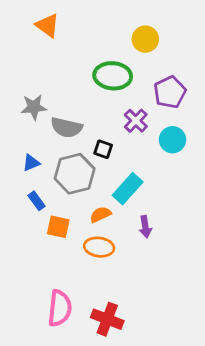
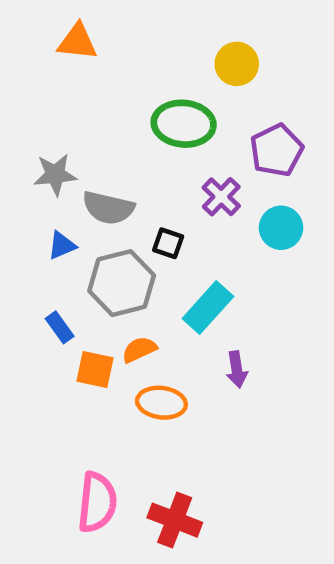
orange triangle: (47, 25) -> (77, 42), turned -30
blue triangle: (31, 163) -> (62, 245), moved
orange semicircle: (100, 214) -> (139, 350), moved

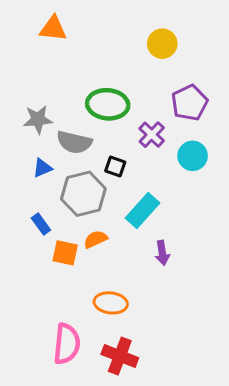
green ellipse: (184, 124) -> (108, 104), moved
orange ellipse: (161, 403) -> (111, 303), moved

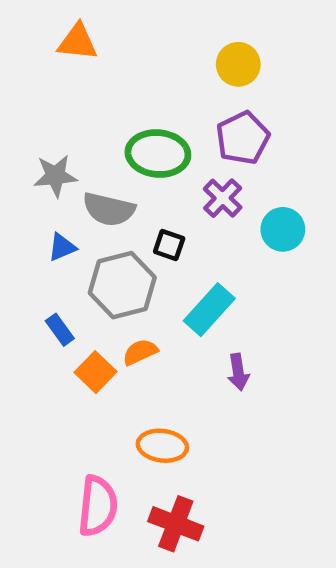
purple pentagon: (190, 103) -> (243, 138), moved
orange square: (65, 253) -> (95, 372), turned 32

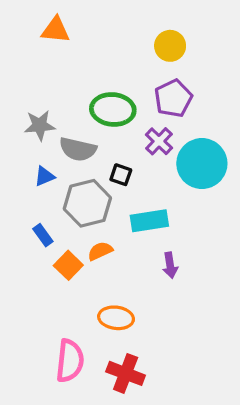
cyan circle: (283, 229) -> (202, 164), size x1.6
cyan rectangle: (209, 310) -> (149, 221), turned 39

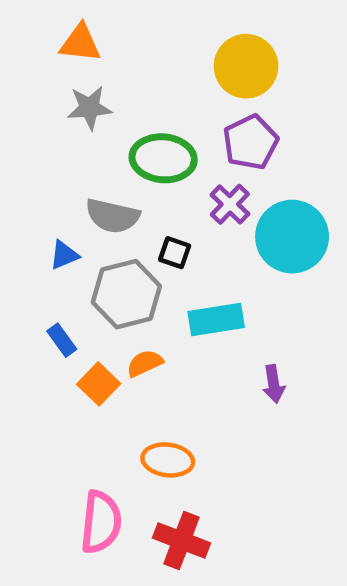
yellow circle: (170, 46) -> (246, 66), size x1.4
gray star: (40, 125) -> (89, 108), moved
purple arrow: (170, 265) -> (274, 384), moved

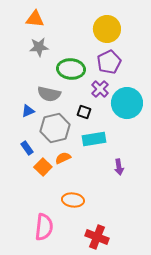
black square: (175, 253) -> (84, 112), moved
red cross: (182, 541) -> (97, 237), moved

